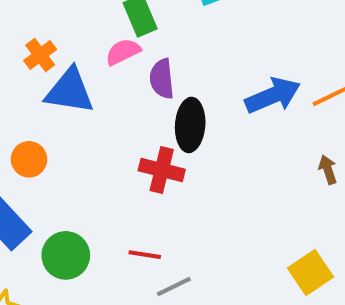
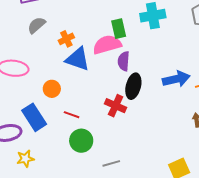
pink semicircle: (123, 52) -> (107, 45), size x1.6
green circle: (66, 255) -> (81, 141), moved
red line: (145, 255) -> (72, 115), moved

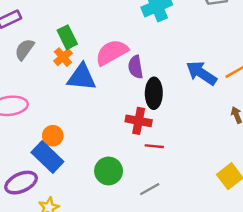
green rectangle: (119, 29) -> (67, 37), moved
blue arrow: (176, 79) -> (201, 73), turned -120
orange circle: (52, 89) -> (53, 136), moved
red line: (72, 115) -> (154, 146), moved

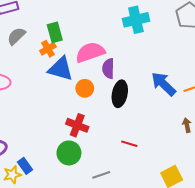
red cross: (139, 121) -> (77, 125), moved
orange circle: (53, 136) -> (85, 88), moved
red line: (154, 146) -> (129, 144), moved
blue rectangle: (47, 157) -> (25, 166), moved, size x0.6

